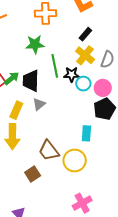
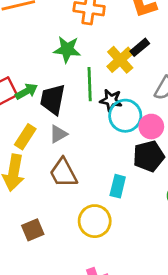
yellow cross: (85, 55) -> (120, 60), moved
cyan circle: (83, 84) -> (125, 116), size x1.5
brown trapezoid: (49, 151) -> (63, 173), moved

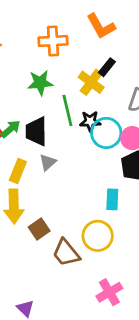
brown trapezoid: (63, 173) -> (66, 253), moved
brown square: (33, 230) -> (39, 229), moved

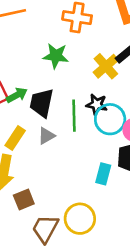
green line: (67, 110) -> (74, 116), moved
cyan rectangle: (112, 199) -> (103, 174), moved
brown trapezoid: (66, 253) -> (45, 229), turned 56

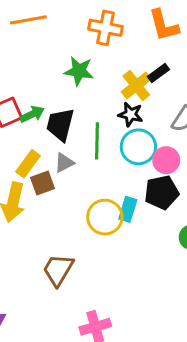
black star: (97, 104) -> (131, 114), moved
brown square: (24, 200) -> (42, 183), moved
yellow circle: (80, 219) -> (105, 217), moved

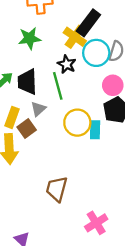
black rectangle: (158, 73) -> (88, 23), size x1.6
black star: (131, 114) -> (67, 64), moved, turned 30
cyan circle: (138, 147) -> (96, 53), moved
yellow circle: (105, 217) -> (77, 123), moved

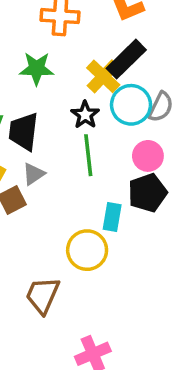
green line: (58, 86) -> (88, 155), moved
yellow circle: (77, 123) -> (87, 250), moved

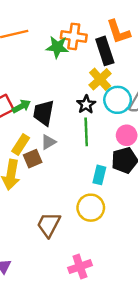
black rectangle: (126, 59) -> (105, 51), moved, turned -68
green star: (37, 69) -> (57, 47), moved
yellow circle: (87, 250) -> (91, 208), moved

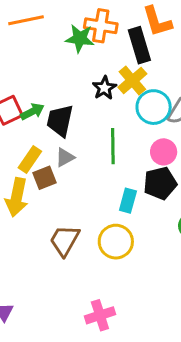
black star: (86, 104) -> (104, 88), moved
brown trapezoid: (49, 225) -> (65, 240), moved

